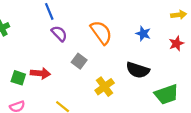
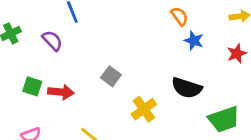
orange semicircle: (101, 32) -> (180, 16), moved, size x0.6
purple semicircle: (59, 34) -> (52, 41), moved
green square: (18, 78) -> (32, 86), moved

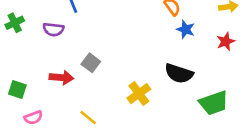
purple semicircle: (52, 41) -> (53, 29), turned 140
gray square: (111, 76) -> (91, 63), moved
green square: (32, 86) -> (17, 90), moved

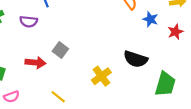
blue star: (186, 29) -> (150, 19), moved
green trapezoid: (214, 103) -> (165, 84), turned -55

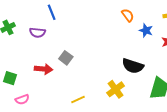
yellow cross: (101, 76) -> (116, 89), moved
yellow line: (58, 97) -> (78, 99), moved, turned -64

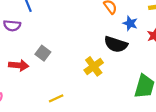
black semicircle: (133, 66) -> (116, 44), moved
yellow cross: (116, 89) -> (94, 66), moved

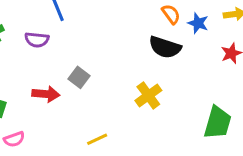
blue star: (130, 23) -> (198, 23), moved
black semicircle: (116, 44) -> (165, 47), moved

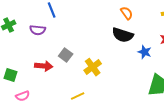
blue star: (198, 23) -> (145, 52), moved
yellow cross: (148, 95) -> (93, 67), moved

